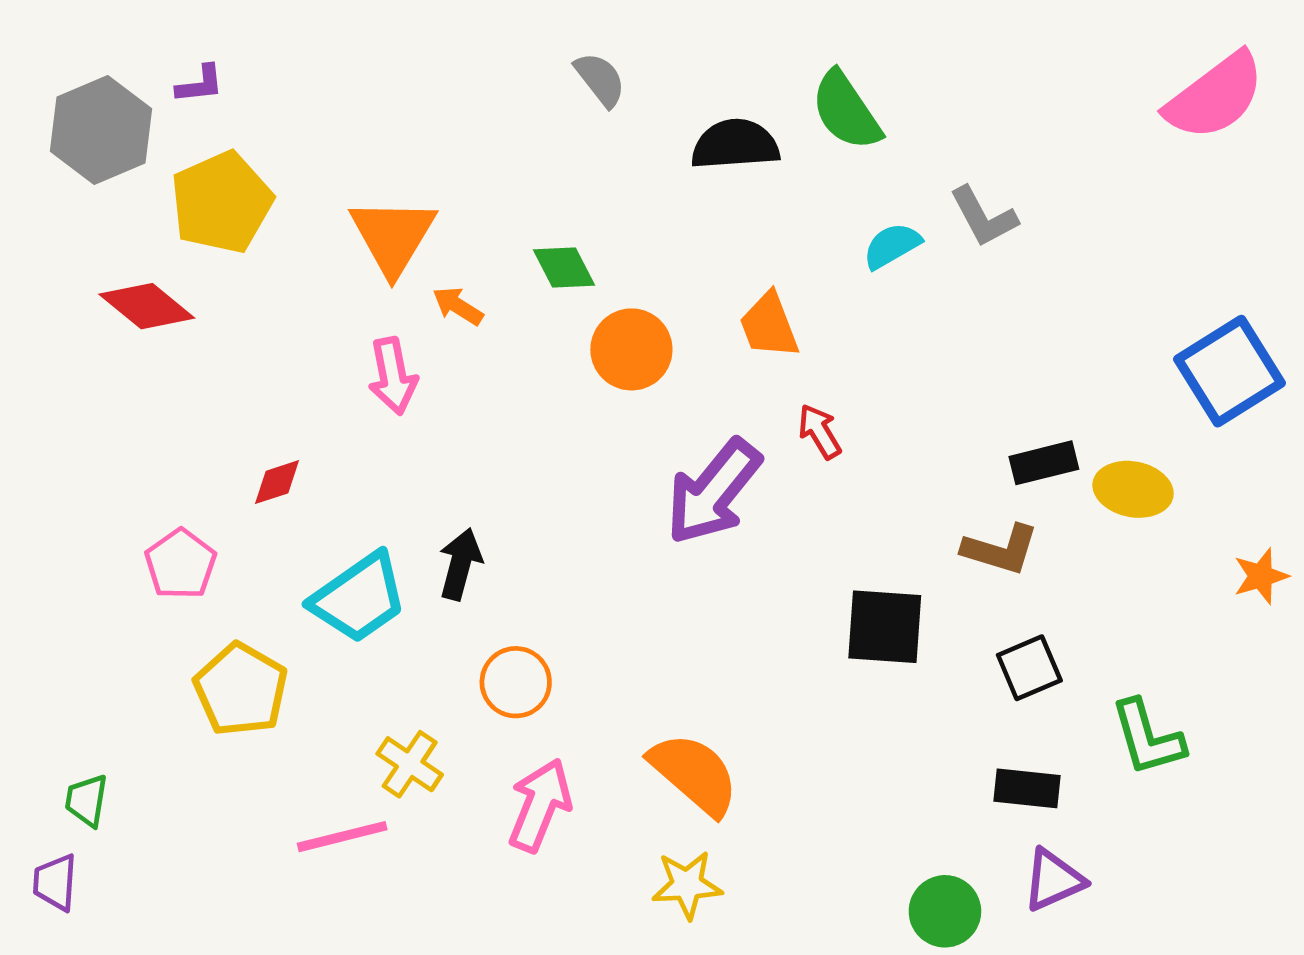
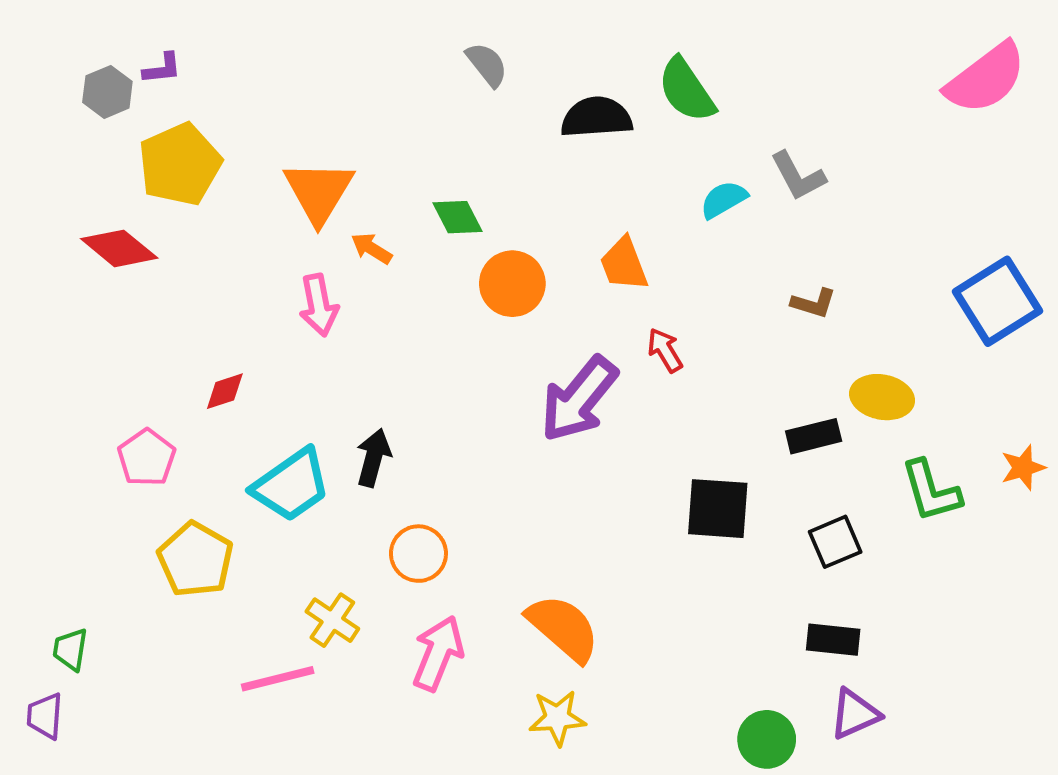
gray hexagon: (101, 130) -> (107, 92), moved, size x0.6
black rectangle: (1044, 463) -> (814, 436), moved
yellow ellipse: (1133, 489) -> (882, 397), moved
brown L-shape: (1000, 550) -> (814, 303), moved, size x0.7
green L-shape: (1147, 738) -> (931, 491), moved

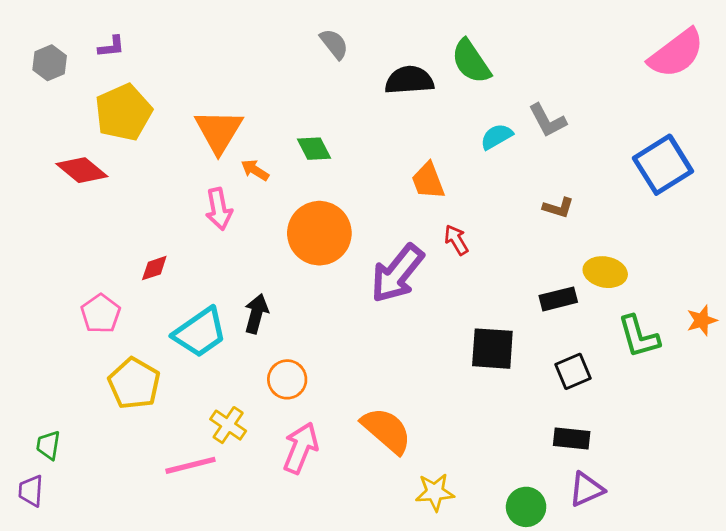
gray hexagon: (107, 92) -> (50, 63), moved
orange circle: (512, 284) -> (319, 233), moved, size x1.4
blue square: (997, 301) -> (663, 165), moved
yellow star: (557, 718) -> (435, 492), moved

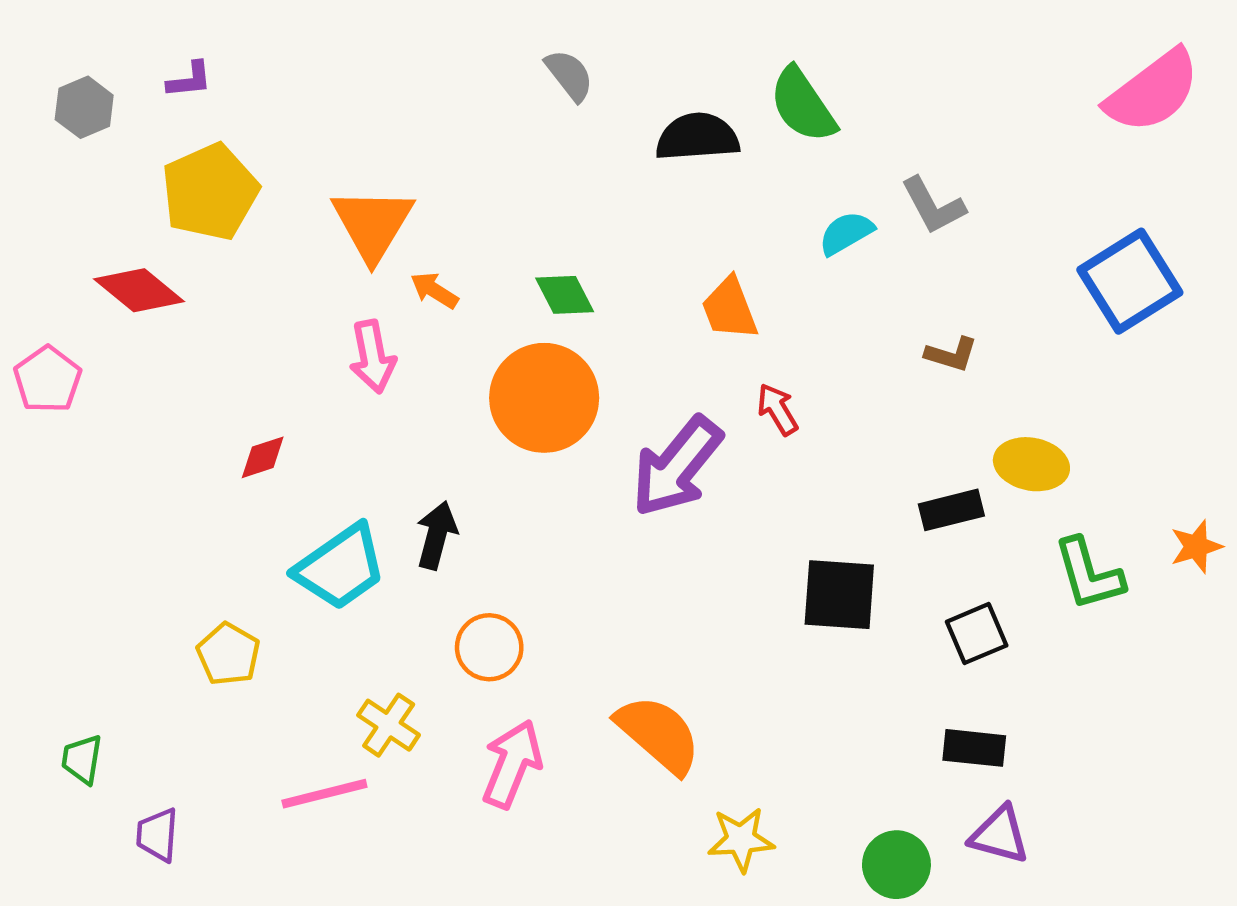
green diamond: (314, 149) -> (565, 295), moved
pink pentagon: (101, 314) -> (48, 380), moved
yellow pentagon: (134, 383) -> (228, 654), size x0.7
purple triangle: (586, 489) -> (999, 835), turned 39
purple trapezoid: (31, 491) -> (157, 835), moved

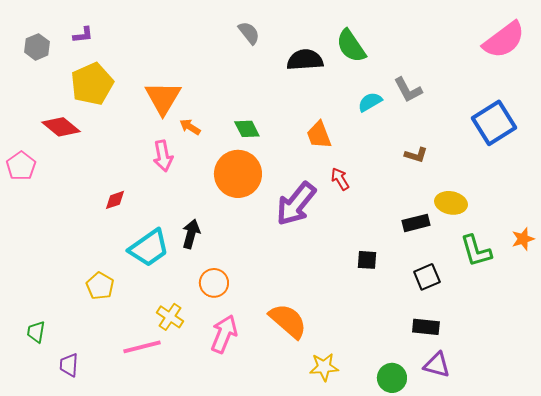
black square: (839, 595) -> (367, 260), size x0.6

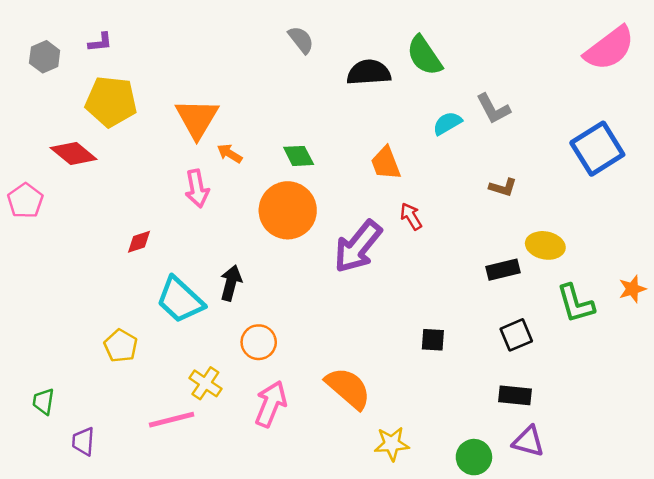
yellow pentagon: (92, 84) -> (111, 101), turned 30
cyan trapezoid: (149, 248) -> (180, 300), turned 78
black square: (367, 260) -> (433, 340), moved

